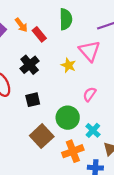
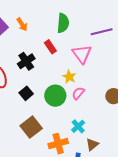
red rectangle: (39, 34) -> (50, 47), moved
yellow star: (68, 65) -> (69, 77), moved
black square: (33, 100) -> (26, 93), turned -32
green circle: (68, 118) -> (55, 96), moved

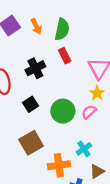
green semicircle: (63, 23) -> (62, 29), moved
yellow star: (69, 77) -> (97, 93), moved

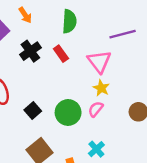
orange arrow: (36, 26) -> (25, 15), moved
green semicircle: (62, 29) -> (69, 21), moved
black cross: (35, 68) -> (30, 51), moved

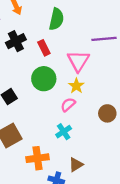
green circle: (68, 112) -> (44, 79), moved
cyan cross: (96, 149) -> (64, 132), moved

